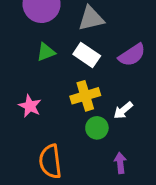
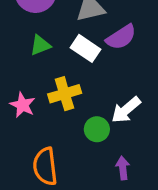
purple semicircle: (132, 55) -> (121, 37), moved
yellow cross: (85, 96) -> (65, 94), moved
white arrow: (123, 110) -> (126, 110), size x1.4

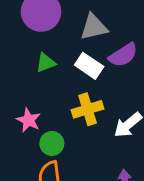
yellow cross: (65, 94) -> (88, 109), moved
green circle: (97, 129) -> (52, 143), moved

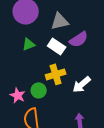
pink star: (29, 120) -> (18, 95), moved
green circle: (52, 143) -> (39, 90), moved

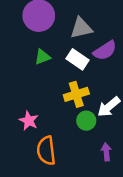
green circle: (39, 90) -> (86, 121), moved

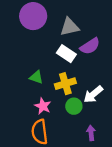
green triangle: (42, 57) -> (36, 77), moved, turned 40
pink star: (29, 121) -> (43, 106), moved

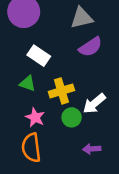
gray triangle: (70, 27) -> (82, 18), moved
white rectangle: (66, 54) -> (39, 56), moved
purple arrow: (91, 133) -> (92, 149), turned -88

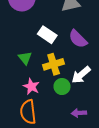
purple semicircle: (90, 47) -> (78, 39), moved, turned 78
white rectangle: (39, 56) -> (47, 35), moved
green triangle: (27, 83) -> (25, 58), turned 32

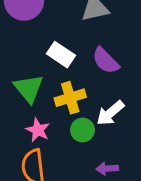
green triangle: (25, 58) -> (29, 88), size x1.5

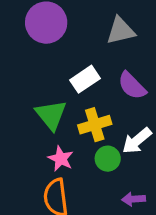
white rectangle: (61, 55) -> (85, 79), turned -68

